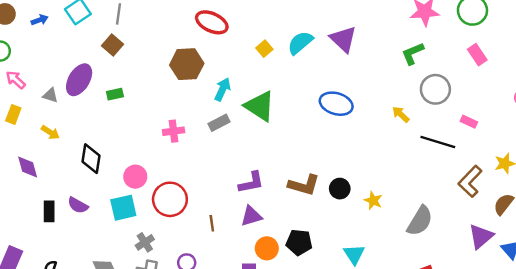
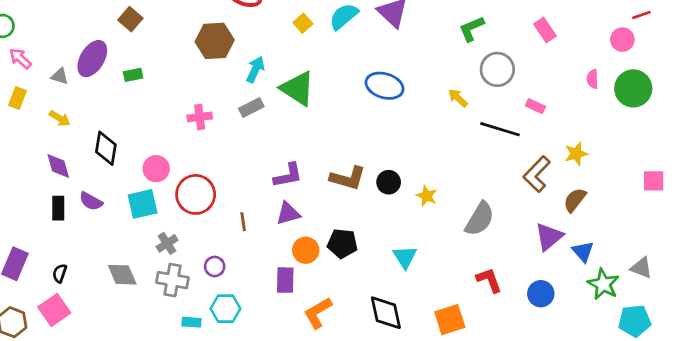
purple diamond: (28, 167) -> (58, 166), moved

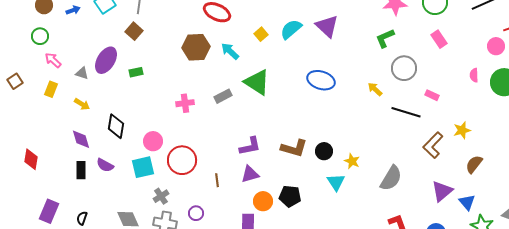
cyan arrow: (255, 69) -> (230, 51), moved, turned -72
brown semicircle: (575, 200) -> (474, 164), moved
cyan triangle: (405, 257) -> (336, 182), moved

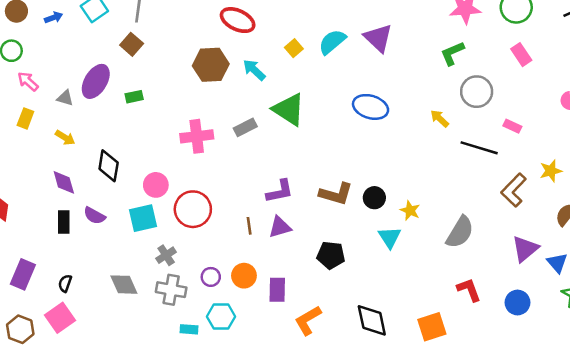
pink cross: (185, 103) -> (197, 136), size x1.4
brown line: (217, 180) -> (249, 226), moved
orange circle: (263, 201) -> (244, 276), moved

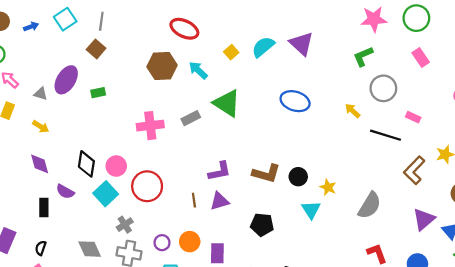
black diamond: (109, 166) -> (86, 164), moved
cyan square: (143, 218) -> (106, 194), turned -30
black rectangle: (64, 222) -> (44, 208), moved

